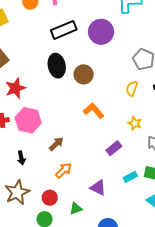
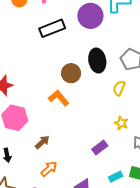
purple circle: (101, 32) -> (90, 16), moved
black ellipse: (57, 66) -> (97, 61), moved
orange L-shape: (94, 111) -> (59, 98), moved

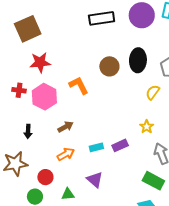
orange L-shape: (59, 98) -> (79, 85), moved
cyan rectangle: (116, 177) -> (96, 147), moved

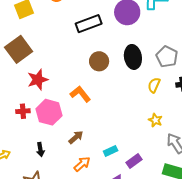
brown circle: (109, 66) -> (99, 61), moved
purple rectangle: (120, 145) -> (134, 161), moved

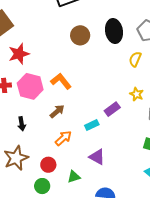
orange L-shape: (80, 94) -> (61, 81), moved
purple rectangle: (134, 161) -> (112, 109), moved

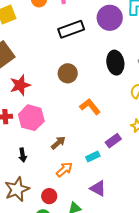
brown circle: (80, 35) -> (68, 73), moved
orange L-shape: (61, 81) -> (90, 107), moved

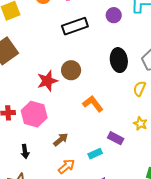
purple circle: (110, 18) -> (114, 15), size x0.6
red star: (20, 85) -> (47, 81), moved
purple rectangle: (113, 141) -> (116, 138), turned 63

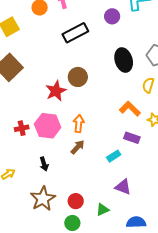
orange L-shape: (93, 104) -> (130, 109), moved
orange arrow: (66, 166) -> (79, 124), moved, turned -36

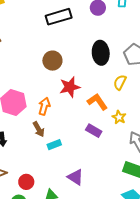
red star: (56, 91) -> (70, 87), moved
brown arrow: (78, 147) -> (39, 129), turned 98
cyan rectangle: (114, 156) -> (54, 145), moved

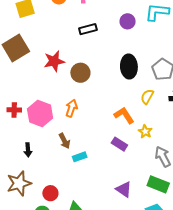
black rectangle: (59, 17) -> (88, 29), size x0.7
red star: (70, 87) -> (54, 61), moved
orange arrow: (44, 106) -> (71, 108), moved
purple triangle: (75, 177) -> (124, 189), moved

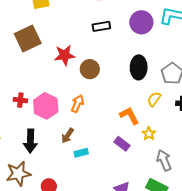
purple circle: (128, 21) -> (141, 22), size x1.5
brown arrow: (65, 141) -> (68, 136), turned 56
black arrow: (28, 150) -> (30, 141), size x1.6

